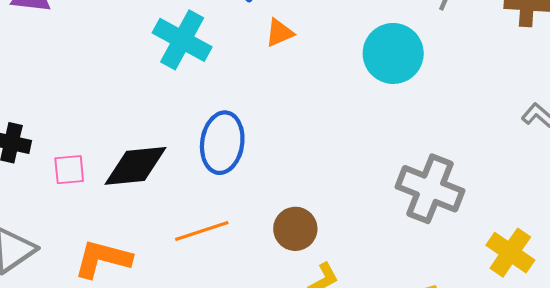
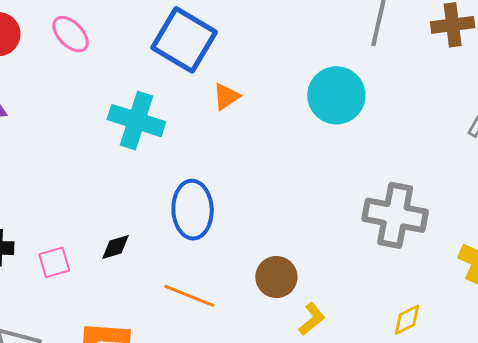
black diamond: (135, 166) -> (115, 247), size x0.5
orange line: (202, 231) -> (189, 296), turned 51

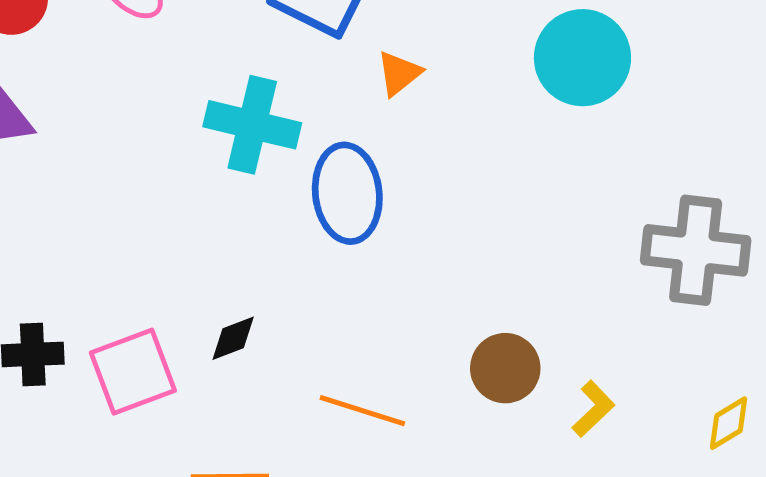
blue ellipse: (193, 210) -> (347, 193), moved
pink square: (54, 262) -> (133, 372), size x1.6
yellow L-shape: (312, 319) -> (593, 409), moved

